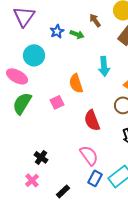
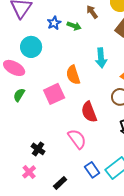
pink square: (57, 102) -> (54, 94), size x1.5
green semicircle: (22, 103) -> (19, 95), size x0.6
pink semicircle: (89, 155) -> (77, 139), moved
blue rectangle: (95, 178) -> (92, 170), turned -63

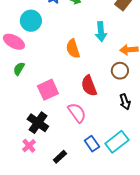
pink square: (54, 94) -> (48, 90), moved
black cross: (38, 149) -> (38, 123), size x1.5

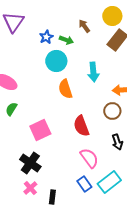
cyan circle: (31, 21) -> (56, 61), moved
pink semicircle: (77, 113) -> (89, 158), moved
pink cross: (29, 146) -> (30, 188), moved
black rectangle: (60, 157) -> (52, 197), turned -40

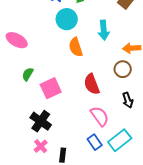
green semicircle: (11, 109) -> (28, 74), moved

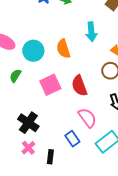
cyan circle: (67, 19) -> (33, 51), moved
pink square: (51, 88) -> (50, 85), moved
blue rectangle: (95, 142) -> (72, 139), moved

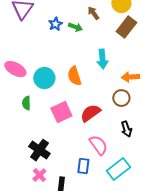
green semicircle: (15, 76) -> (26, 103), turned -32
red semicircle: (79, 86) -> (90, 113), turned 75
blue rectangle: (72, 139) -> (83, 166), turned 42

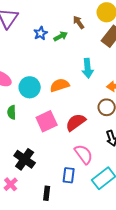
green arrow: (75, 27) -> (61, 36), turned -48
orange semicircle: (74, 76) -> (60, 85), turned 90
pink cross: (39, 175) -> (11, 184), moved

